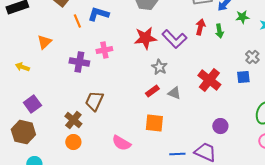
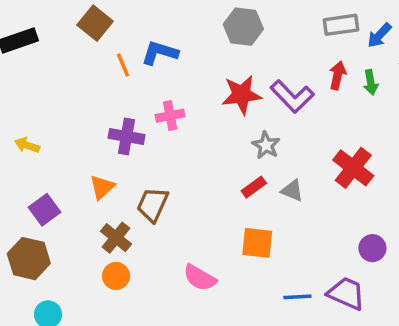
orange triangle: (44, 42) -> (102, 187), moved

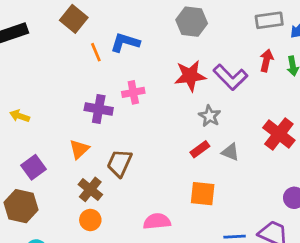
pink semicircle: (200, 278) -> (157, 221), turned 144

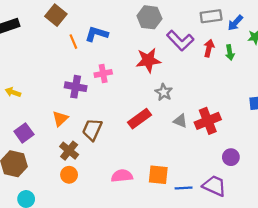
purple L-shape: (230, 77) -> (180, 40), moved
red cross: (279, 134) -> (208, 121), moved, turned 30
red rectangle: (200, 149) -> (140, 119), moved, size x1.5
orange square: (203, 194) -> (158, 175), moved

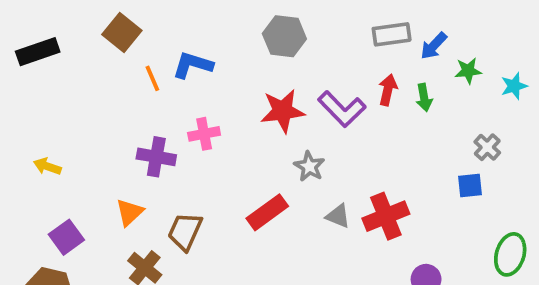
purple L-shape: (180, 40) -> (342, 109), moved

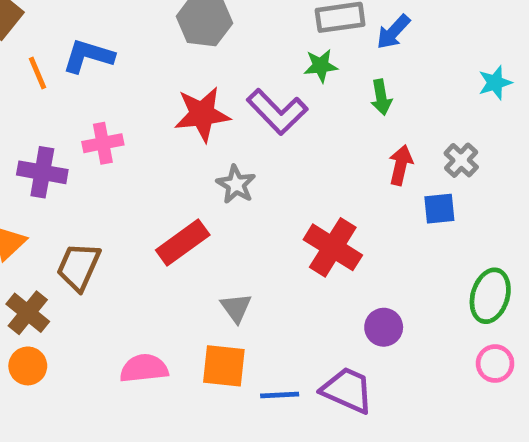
green star: (468, 71) -> (321, 66), moved
red arrow: (388, 90) -> (401, 165), moved
gray triangle: (338, 216) -> (236, 308), moved, turned 32
red cross: (386, 216) -> (333, 247), turned -36

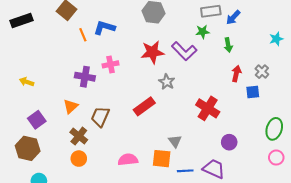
gray triangle: (236, 308) -> (175, 141), moved

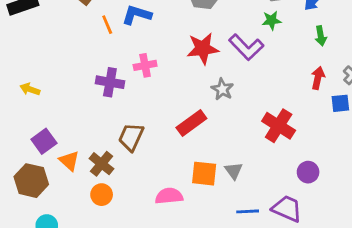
green arrow: (228, 45) -> (321, 36), moved
orange triangle: (71, 106) -> (69, 161), moved, turned -35
orange square: (162, 159) -> (204, 174), moved

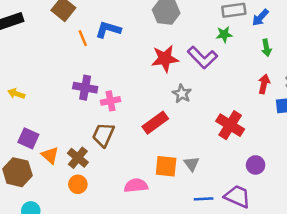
pink cross: (145, 65) -> (111, 101), moved
purple square: (44, 141) -> (28, 138), turned -30

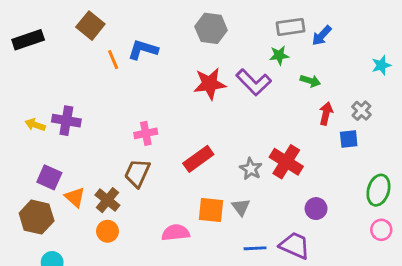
green arrow: (266, 48) -> (310, 81), moved, turned -63
purple cross: (85, 88) -> (66, 121), moved
gray star: (182, 94) -> (251, 169), moved

